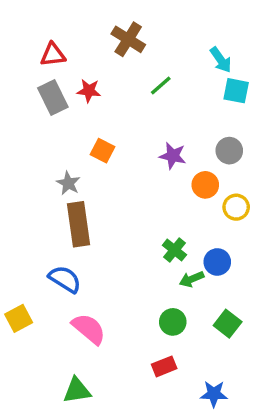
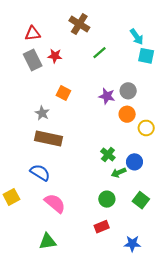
gray circle: (229, 151) -> (128, 91), moved
brown rectangle: (79, 224) -> (49, 139), turned -70

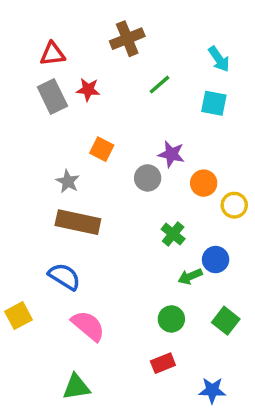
brown cross: (79, 24) -> (127, 39), turned 36
cyan square: (146, 56) -> (214, 103), moved
gray circle: (128, 91) -> (148, 178), moved
green cross: (108, 154) -> (173, 234), moved

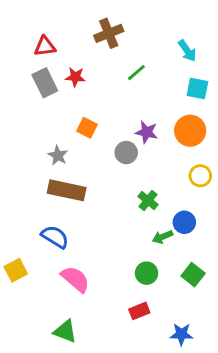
cyan square: (214, 103) -> (197, 89), moved
orange circle: (204, 183) -> (190, 131), moved, size x1.4
green triangle: (76, 387) -> (65, 331), turned 30

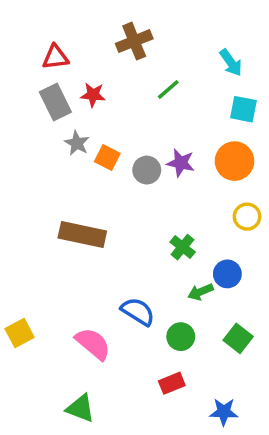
gray circle: (126, 153) -> (147, 170), moved
gray star: (58, 155) -> (77, 143), moved
blue semicircle: (55, 237) -> (138, 312), moved

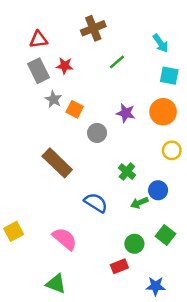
gray circle: (147, 170) -> (97, 133), moved
brown rectangle: (82, 235) -> (57, 163), turned 32
blue semicircle: (138, 312) -> (96, 203), moved
green circle: (181, 337) -> (134, 244), moved

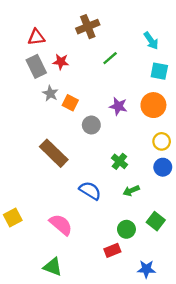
blue circle: (158, 190) -> (163, 167), moved

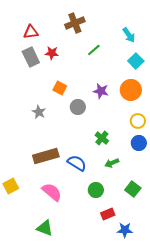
cyan square: (159, 71) -> (136, 61), turned 35
gray star: (50, 93) -> (39, 112), moved
brown rectangle: (54, 153) -> (46, 156), moved, turned -60
green circle: (126, 229) -> (96, 190), moved
red rectangle: (112, 250) -> (108, 214), moved

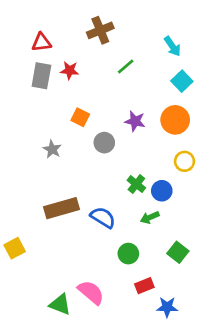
gray rectangle: (31, 57) -> (41, 76), turned 36
blue circle: (139, 143) -> (162, 191), moved
pink semicircle: (52, 192) -> (91, 292), moved

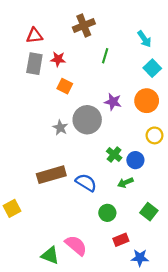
green line: (126, 66) -> (105, 56), turned -32
orange square: (80, 117) -> (65, 86), moved
gray circle: (104, 143) -> (87, 120), size x1.6
gray star: (52, 149) -> (60, 128), moved

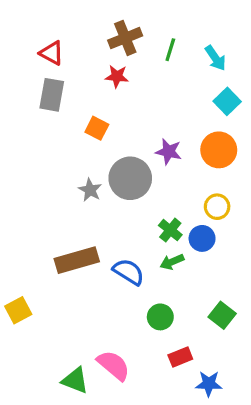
red triangle: (34, 36) -> (52, 53), turned 36
green line: (105, 56) -> (170, 50), moved
red star: (58, 59) -> (117, 76), moved
yellow circle: (154, 135) -> (217, 207), moved
green arrow: (125, 183) -> (172, 262), moved

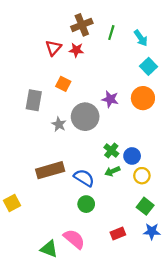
red triangle: (52, 53) -> (53, 48), moved, turned 42
gray rectangle: (52, 95) -> (34, 100), moved
yellow circle: (217, 207) -> (142, 176), moved
green circle: (160, 317) -> (86, 204), moved
blue star: (209, 384) -> (152, 231), moved

